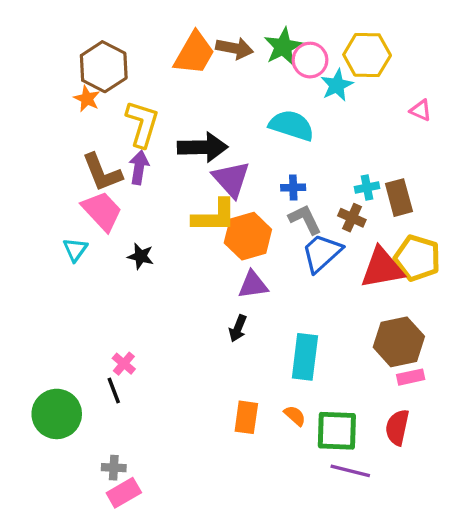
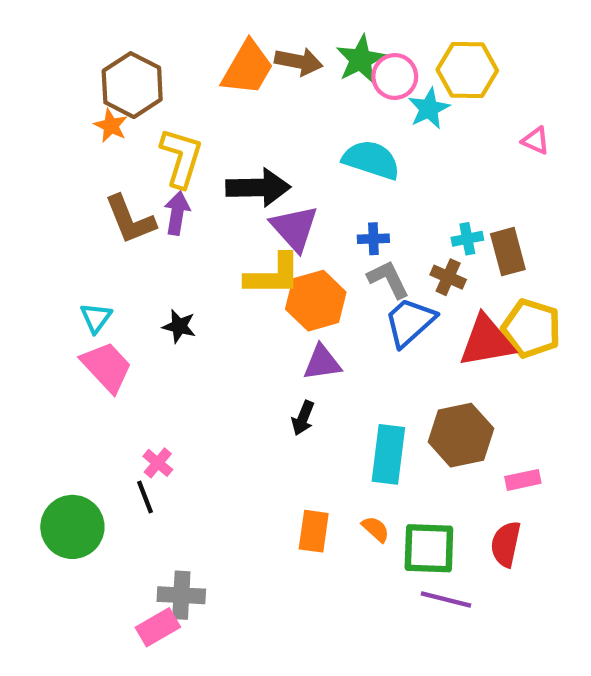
pink trapezoid: (102, 211) -> (107, 367), moved
brown hexagon: (399, 342) -> (461, 435), moved
gray cross: (114, 468) -> (181, 595), moved, size x1.5

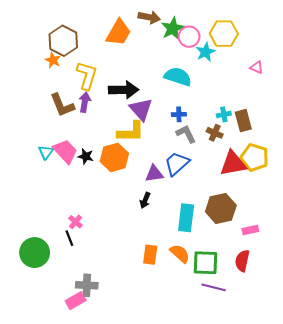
brown arrow: (299, 62) -> (149, 17), moved
orange hexagon: (316, 301) -> (114, 157), moved
blue trapezoid: (410, 322) -> (177, 164), moved
pink trapezoid: (107, 367) -> (65, 151), moved
orange semicircle: (376, 529) -> (180, 254), size x1.5

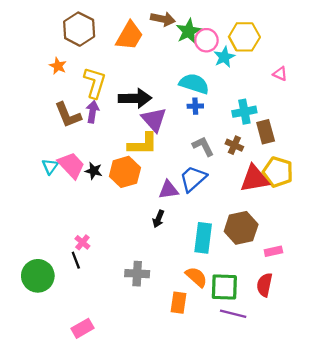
brown hexagon: (63, 41) -> (79, 29), moved
blue cross: (179, 114) -> (195, 106), moved
cyan cross: (224, 114) -> (244, 112), moved, size x1.5
orange rectangle: (150, 255) -> (179, 303), moved
gray cross: (87, 285) -> (137, 274), moved

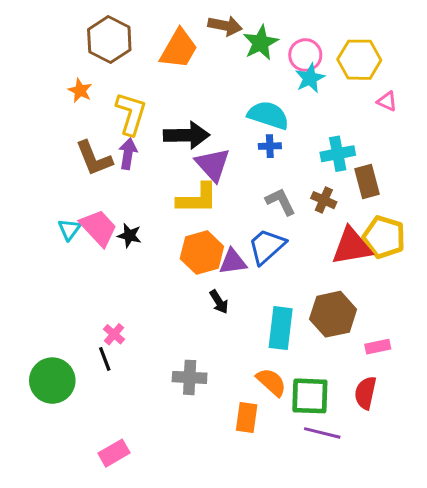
yellow hexagon: (244, 37) -> (359, 60), moved
pink circle: (206, 40) -> (305, 55), moved
orange hexagon: (125, 172) -> (202, 252), moved
black arrow: (158, 219) -> (219, 302), turned -54

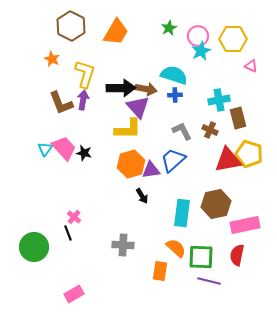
brown arrow: (225, 26) -> (146, 89), moved
green star: (261, 43) -> (169, 28), size x0.7
pink rectangle: (378, 347) -> (245, 225), size x1.8

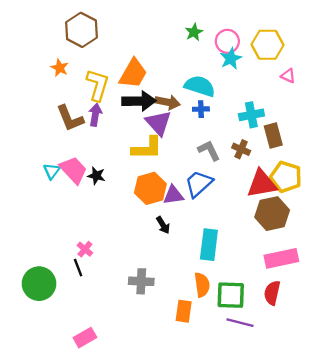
orange trapezoid: (116, 32) -> (133, 73), moved
brown hexagon: (216, 204) -> (272, 214), moved
orange semicircle: (176, 248) -> (202, 285), turned 40

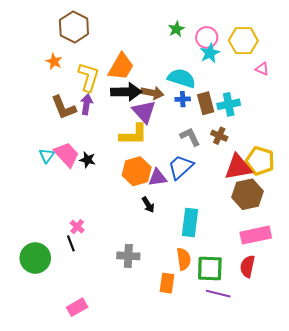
brown rectangle: (273, 135) -> (206, 103), moved

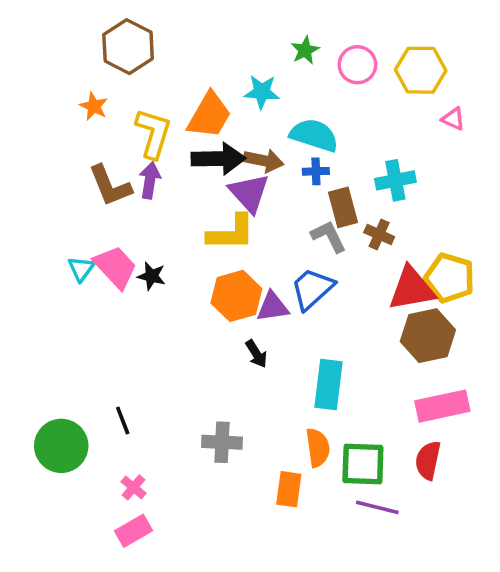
cyan star: (210, 53) -> (262, 92), moved, turned 30
brown rectangle: (206, 103) -> (343, 207), moved
pink cross: (77, 227) -> (133, 487), moved

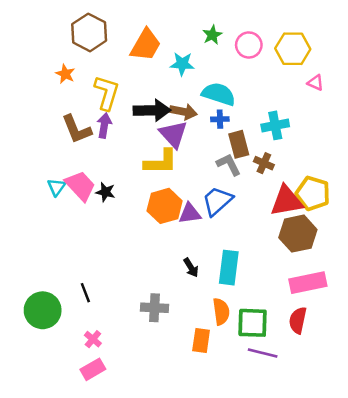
orange trapezoid: (209, 115) -> (146, 45), moved
black arrow: (256, 354) -> (191, 268), moved

